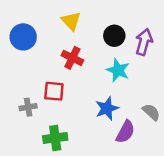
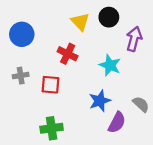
yellow triangle: (71, 21) -> (80, 22), moved
black circle: (114, 36) -> (109, 17), moved
gray cross: (28, 107) -> (21, 76), moved

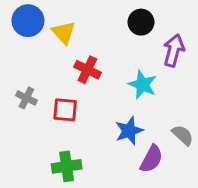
yellow triangle: (80, 22) -> (64, 33), moved
blue circle: (22, 34) -> (28, 21), moved
gray cross: (21, 76) -> (26, 98), turned 35

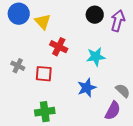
purple arrow: (174, 50) -> (118, 21), moved
cyan star: (142, 85) -> (96, 57), turned -30
purple semicircle: (151, 159) -> (113, 111), moved

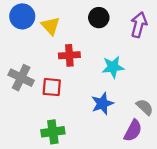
black circle: (95, 15) -> (99, 18), moved
red cross: (59, 47) -> (69, 55), turned -30
gray cross: (18, 66) -> (21, 78), size x1.5

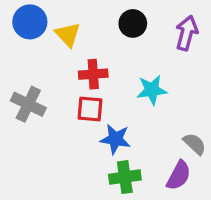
red square: (52, 87) -> (90, 109), moved
blue star: (102, 104) -> (115, 139), moved, turned 30
green cross: (53, 132) -> (125, 177), moved

